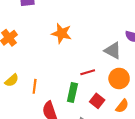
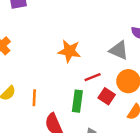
orange star: (62, 33) -> (69, 51), moved
red square: (97, 101) -> (107, 96), moved

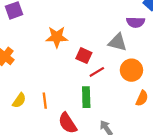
orange star: (69, 51) -> (57, 37), moved
red square: (107, 96) -> (84, 56), moved

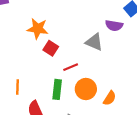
red square: (84, 56) -> (51, 48), moved
orange circle: (131, 70) -> (86, 89), moved

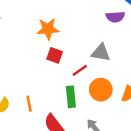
orange star: (38, 29) -> (48, 29), moved
gray triangle: (94, 42) -> (101, 53), moved

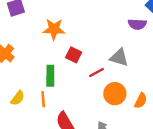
orange star: (48, 29) -> (54, 29), moved
green rectangle: (71, 97) -> (50, 76), moved

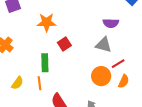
purple semicircle: (137, 24) -> (111, 23), moved
red square: (74, 55) -> (64, 44), turned 32
red line: (97, 72) -> (118, 64), moved

